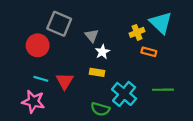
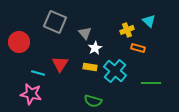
cyan triangle: (161, 23) -> (149, 21), size x0.6
red circle: (38, 45) -> (19, 42), moved
red triangle: (65, 81) -> (60, 64), moved
cyan cross: (124, 94) -> (115, 71), moved

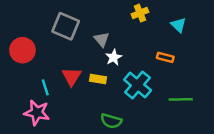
yellow cross: (127, 30) -> (140, 13), moved
yellow rectangle: (90, 67) -> (98, 79), moved
cyan line: (38, 73) -> (45, 87), turned 56

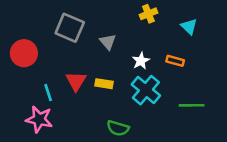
white star: (114, 57) -> (141, 61), moved

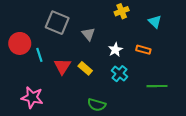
yellow rectangle: (104, 84) -> (85, 68), turned 32
cyan cross: (146, 90) -> (120, 74), size x0.7
cyan line: (48, 93) -> (39, 55), moved

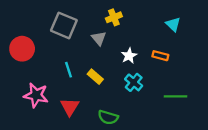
yellow cross: (122, 11) -> (114, 17), moved
cyan line: (39, 55) -> (69, 70), moved
red triangle: (62, 66) -> (70, 107), moved
pink star: (32, 97) -> (36, 95), moved

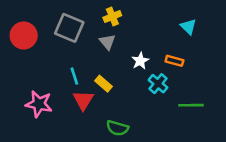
yellow cross: (114, 17) -> (112, 16), moved
red circle: (22, 49) -> (24, 35), moved
cyan cross: (134, 82) -> (158, 84), moved
red triangle: (70, 107) -> (83, 100), moved

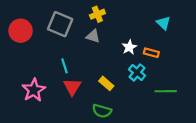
gray triangle: (107, 42) -> (93, 36), turned -32
white star: (140, 61) -> (129, 47), moved
yellow rectangle: (103, 84) -> (106, 83), moved
pink star: (39, 104) -> (34, 90), turned 30

